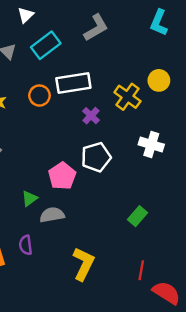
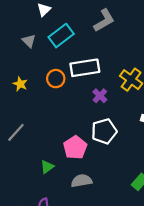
gray semicircle: (52, 215) -> (82, 181), moved

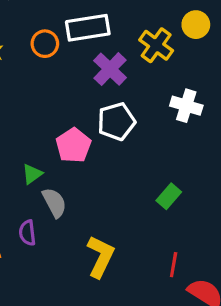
purple cross: (100, 96) -> (110, 69), size x1.5
gray semicircle: (82, 181) -> (54, 203), moved, turned 72

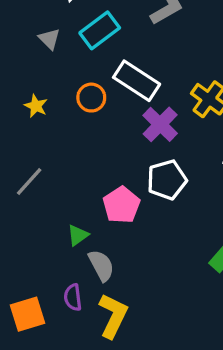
white rectangle: (88, 28) -> (137, 81), turned 42
yellow L-shape: (100, 257) -> (113, 316), moved

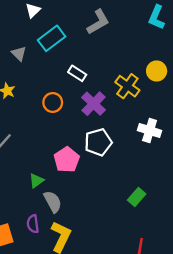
gray triangle: (49, 39) -> (19, 53), moved
white rectangle: (137, 81) -> (77, 73), size x0.6
orange circle: (91, 98) -> (53, 102), moved

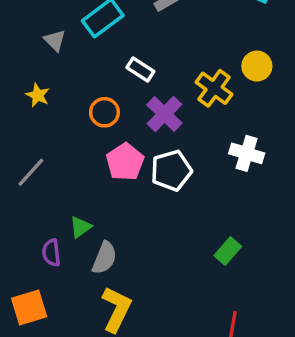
pink pentagon: (67, 160) -> (125, 162), moved
gray semicircle: (53, 202) -> (104, 258), turned 50
purple semicircle: (33, 224) -> (51, 253), moved

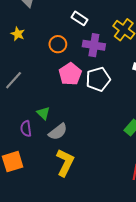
purple cross: (164, 114) -> (94, 45), turned -35
green triangle: (80, 227) -> (43, 113), turned -40
gray semicircle: (104, 258) -> (58, 132), turned 30

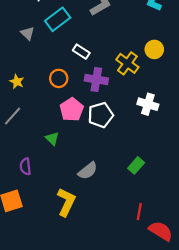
yellow star: (18, 34) -> (17, 82), moved
green triangle: (43, 113) -> (52, 139), moved
gray semicircle: (58, 132) -> (88, 171), moved

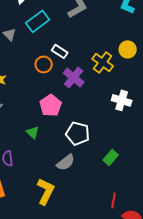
orange circle: (59, 78) -> (44, 64), moved
purple cross: (96, 79) -> (74, 77), turned 30
white pentagon: (101, 115) -> (78, 133), moved, turned 30

